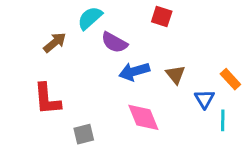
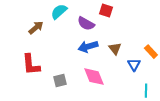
purple semicircle: (114, 42) -> (86, 24), moved
cyan line: (223, 120) -> (146, 91), moved
gray square: (84, 134) -> (60, 81), moved

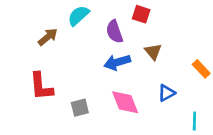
purple semicircle: (86, 24) -> (114, 32), turned 42
brown triangle: (115, 49) -> (153, 52), moved
blue triangle: (134, 65) -> (166, 93), moved, turned 32

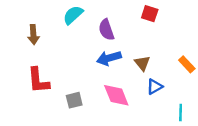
red square: (141, 14) -> (150, 14), moved
brown arrow: (48, 37) -> (33, 35), moved, turned 126
brown triangle: (153, 52) -> (142, 63), moved

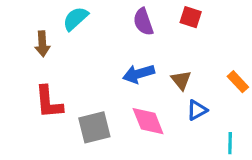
cyan semicircle: (73, 15) -> (75, 19), moved
purple semicircle: (106, 30) -> (143, 22), moved
gray square: (74, 100) -> (94, 127), size x1.5

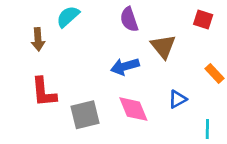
red square: (191, 17) -> (203, 19), moved
brown triangle: (181, 80) -> (163, 46), moved, size x1.4

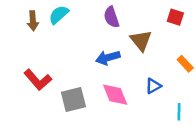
brown arrow: (38, 39) -> (33, 21), moved
red L-shape: (44, 92) -> (38, 80), turned -36

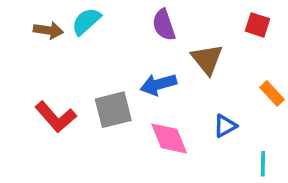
brown arrow: (33, 21) -> (48, 30), turned -78
gray square: (73, 99) -> (113, 110), moved

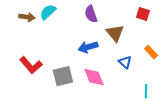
gray square: (113, 110) -> (63, 76), moved
blue triangle: (225, 126) -> (125, 62), moved, turned -48

